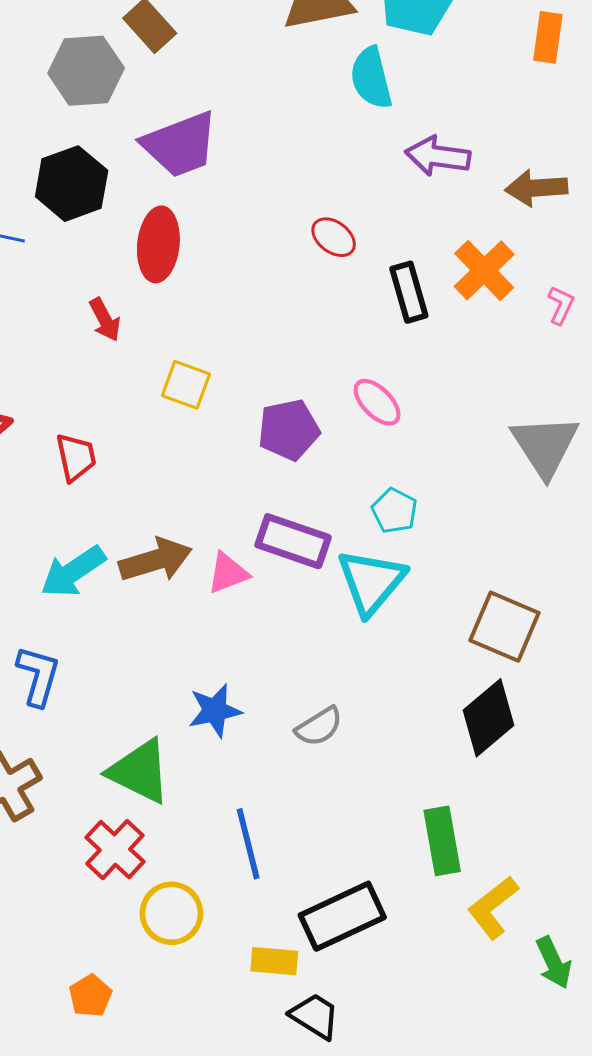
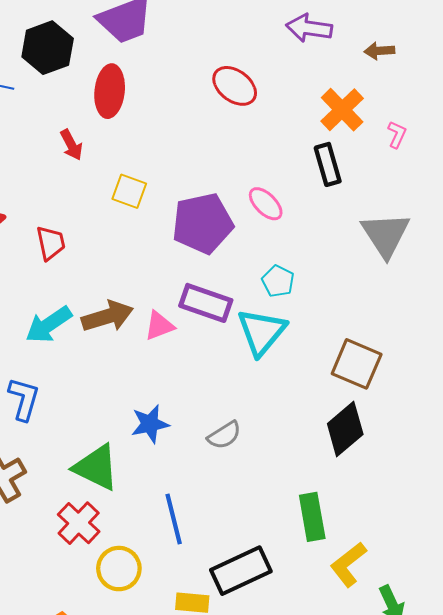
brown arrow: (536, 188) -> (379, 51), size x0.7
red ellipse: (334, 237) -> (235, 86), size x1.4
black rectangle: (409, 292) -> (328, 164), moved
purple pentagon: (289, 430) -> (203, 223), size x1.4

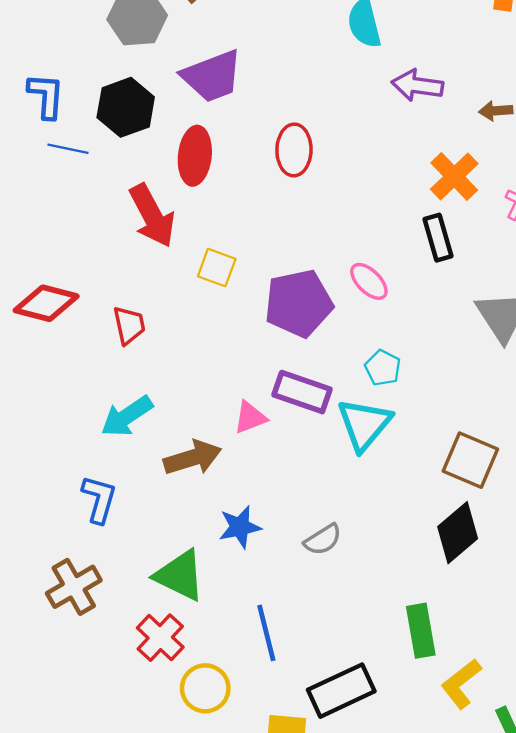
red ellipse: (235, 86) -> (294, 150), moved, turned 54
red arrow: (71, 145) -> (152, 216), size x1.8
brown arrow: (108, 316) -> (193, 458), moved

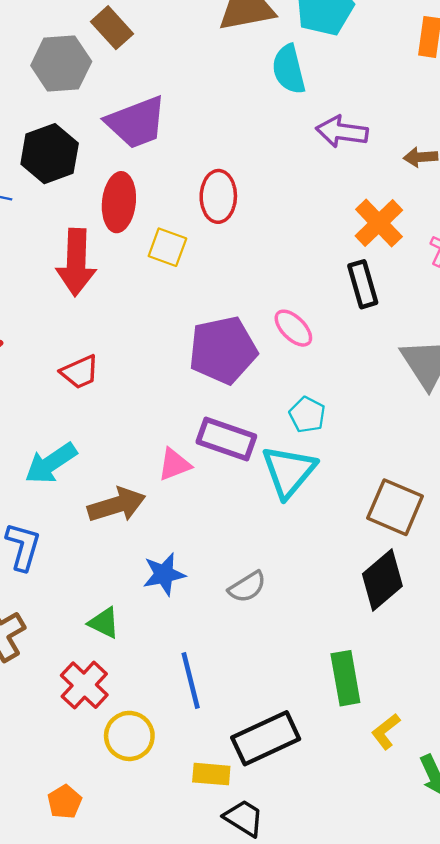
red arrow: (152, 216) -> (76, 262), turned 30
yellow square: (217, 268) -> (167, 247), moved
red trapezoid: (129, 325) -> (80, 372), moved, turned 78
green triangle: (180, 575) -> (104, 623), size x0.6
yellow L-shape: (461, 684) -> (386, 731), size x0.7

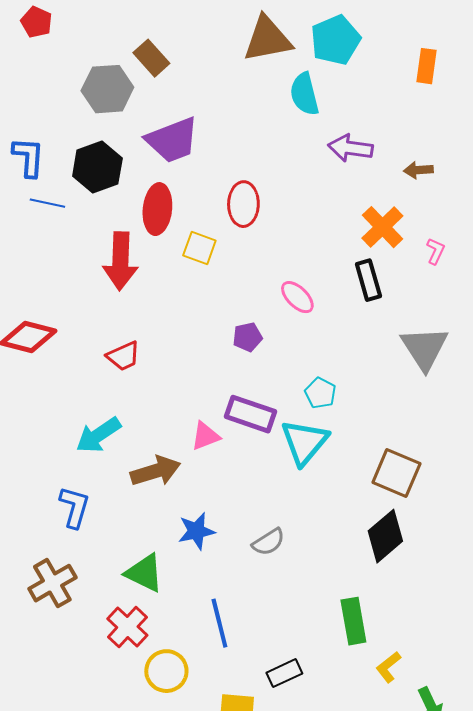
pink ellipse: (293, 328) -> (297, 297), moved
purple pentagon: (223, 350) -> (247, 337), size x0.5
green triangle: (104, 623) -> (144, 573), size x1.4
black rectangle: (266, 738) -> (284, 673), size x0.6

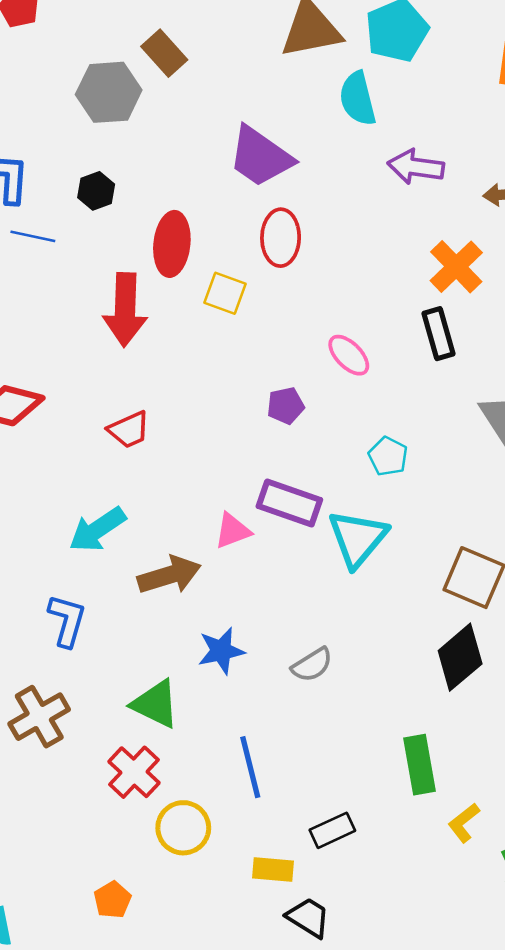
purple trapezoid: (172, 140) -> (260, 157), moved, turned 56
black hexagon: (97, 167) -> (96, 191), size x0.6
cyan pentagon: (320, 393) -> (388, 456), moved

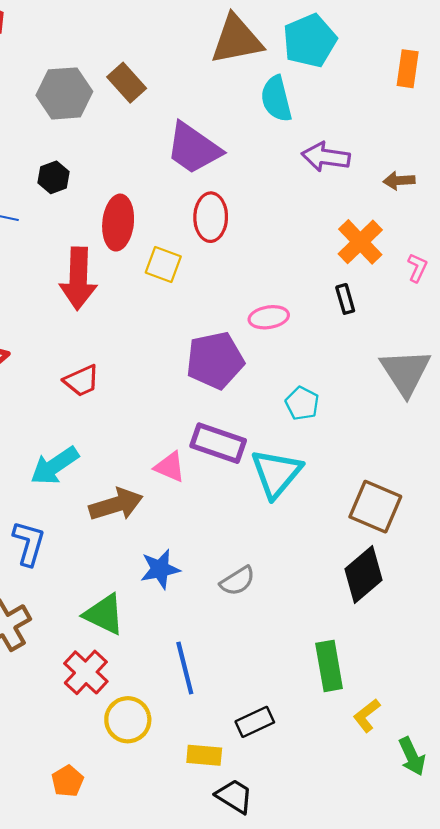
brown rectangle: (164, 53) -> (127, 83), moved
black rectangle: (439, 334) -> (345, 299), size x0.7
pink ellipse: (349, 355) -> (269, 317), turned -54
purple pentagon: (286, 406) -> (215, 360), size x1.8
pink triangle: (233, 531) -> (170, 467), turned 44

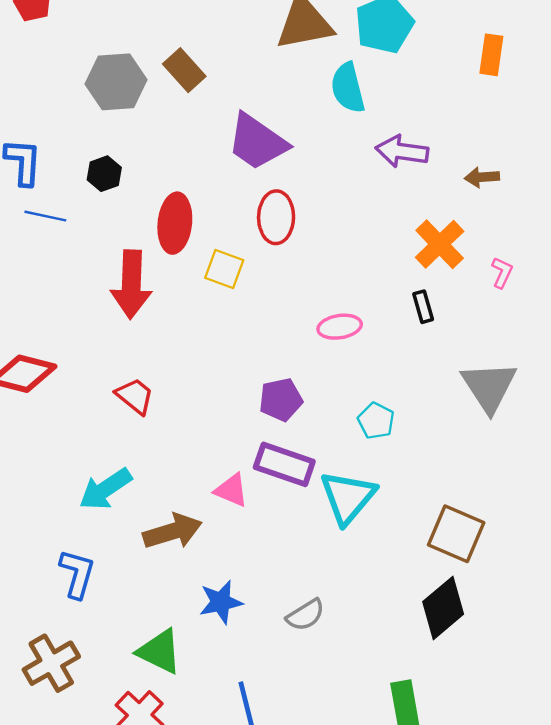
purple pentagon: (215, 360) -> (281, 400), moved, size x0.7
red trapezoid: (82, 381) -> (135, 396), turned -117

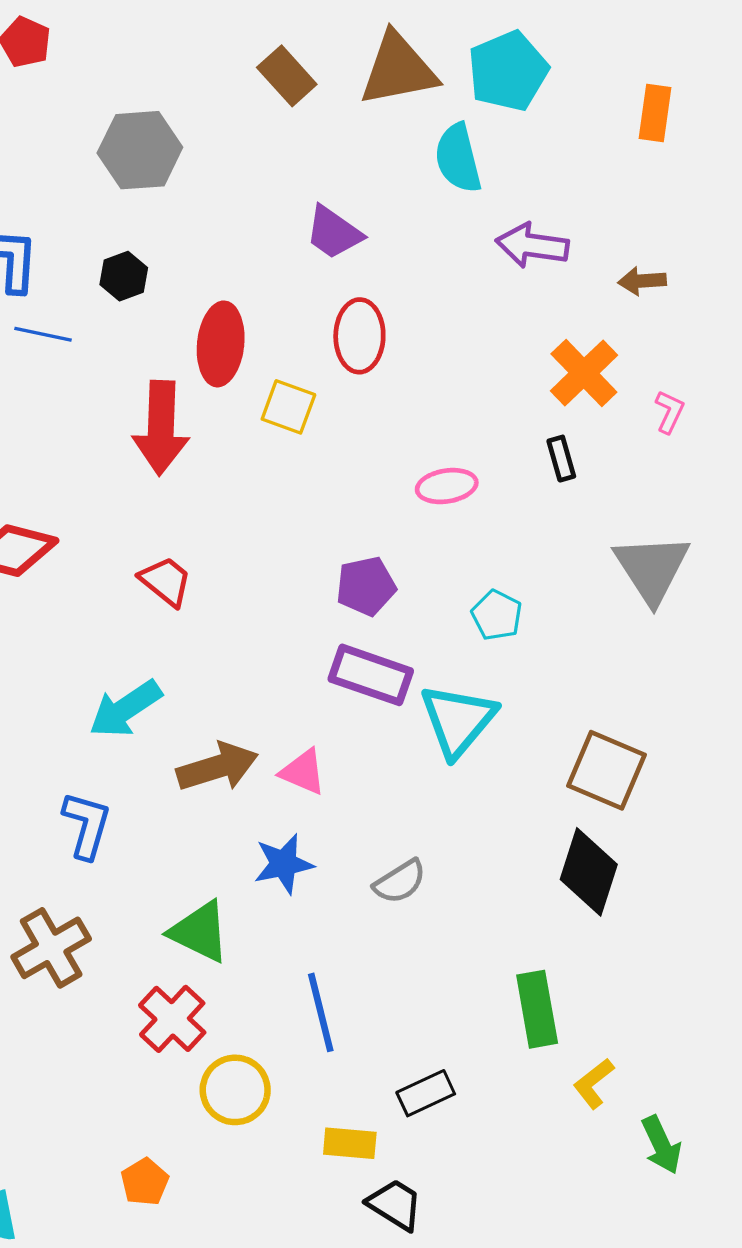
brown rectangle: (184, 70) -> (287, 76), moved
purple trapezoid: (257, 142) -> (334, 233), size x0.7
pink triangle: (231, 490) -> (303, 772), moved
black diamond: (443, 608) -> (589, 872), turned -32

